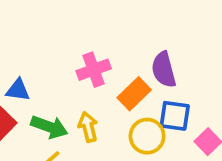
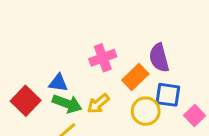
blue triangle: (18, 90) -> (58, 83), moved
yellow arrow: (88, 127) -> (98, 104), turned -115

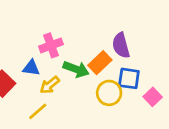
pink cross: (103, 58) -> (51, 45), moved
green arrow: (67, 104) -> (76, 69), moved
yellow arrow: (98, 104) -> (50, 85), moved

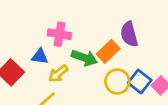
pink cross: (51, 45) -> (59, 34), turned 30
blue square: (129, 78) -> (140, 81), moved, turned 30

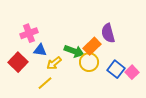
pink cross: (59, 34) -> (29, 33), moved, turned -30
yellow circle: (117, 81) -> (89, 62), moved

